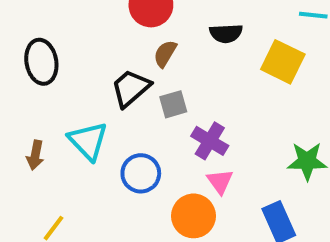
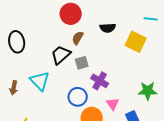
blue circle: (141, 173) -> (78, 97), moved
pink triangle: (220, 181) -> (113, 104), moved

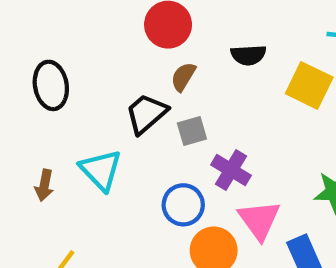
pink triangle: (113, 104) -> (259, 220), size x1.5

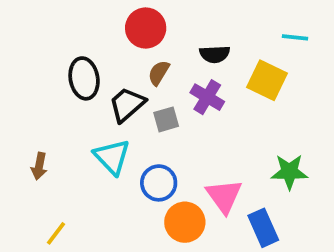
black ellipse: (51, 85) -> (84, 78), moved
cyan triangle: (101, 170) -> (112, 157), moved
purple cross: (231, 170) -> (207, 97), moved

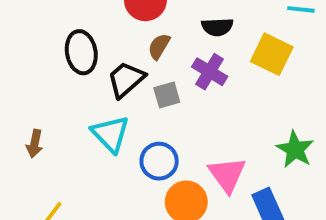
green star: (289, 172) -> (295, 149), turned 30

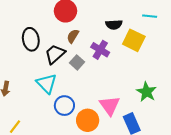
black semicircle: (217, 27) -> (114, 25), moved
gray square: (167, 95) -> (77, 62), turned -32
blue circle: (159, 161) -> (64, 106), moved

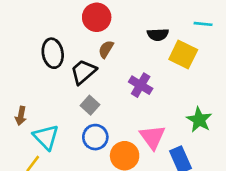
purple cross: (100, 50) -> (141, 85), moved
gray square: (77, 62) -> (90, 105), moved
cyan triangle: (47, 83) -> (46, 137), moved

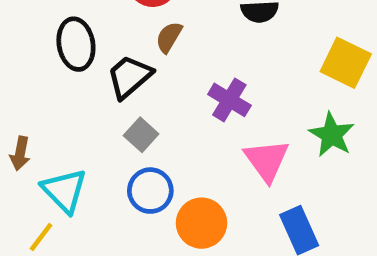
yellow square: (183, 55) -> (346, 63), moved
green star: (199, 120) -> (332, 135), moved
pink triangle: (153, 137) -> (267, 160), moved

